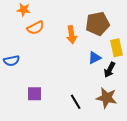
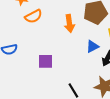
purple square: (35, 94) -> (45, 61), moved

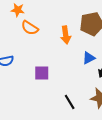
orange semicircle: (33, 16) -> (30, 28), turned 60

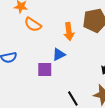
blue triangle: (89, 58) -> (59, 54), moved

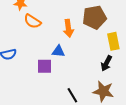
blue triangle: (59, 54) -> (58, 51), turned 32

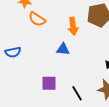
purple square: (44, 66) -> (49, 83), moved

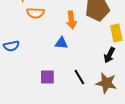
orange semicircle: (37, 19) -> (35, 13), turned -30
black line: (77, 93) -> (79, 77), moved

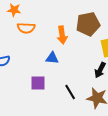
purple square: (47, 77) -> (38, 83), moved

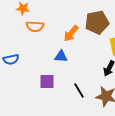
orange arrow: (62, 35) -> (71, 33), turned 48

